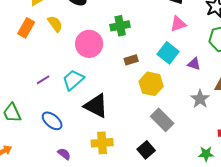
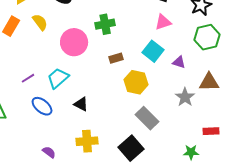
black triangle: (96, 106) -> (81, 104), size x0.6
blue ellipse: (52, 121) -> (42, 106), moved
black square: (146, 150) -> (131, 148), size x1.4

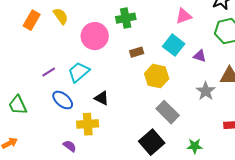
yellow cross: (87, 141) -> (88, 124), moved
green star: (191, 152) -> (195, 146), moved

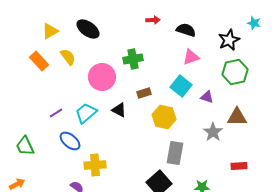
orange rectangle: (32, 20) -> (39, 61), turned -72
black triangle: (102, 98) -> (119, 110), moved
gray rectangle: (168, 112) -> (175, 153), turned 55

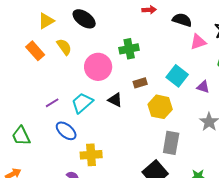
pink triangle: (191, 57) -> (198, 42), moved

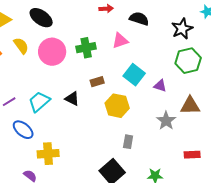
pink triangle: (198, 42) -> (120, 41), moved
pink circle: (98, 67) -> (52, 52), moved
gray rectangle: (171, 143) -> (128, 142), size x0.6

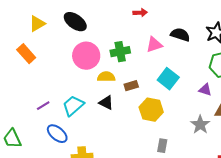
black semicircle: (139, 19) -> (180, 35), moved
yellow semicircle: (21, 46) -> (106, 77), moved, turned -54
purple triangle: (160, 86) -> (205, 90), moved

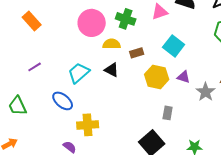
green cross: (120, 52) -> (126, 19), turned 30
purple triangle: (205, 90) -> (184, 77), moved
purple line: (43, 106) -> (35, 67), moved

